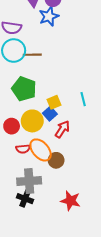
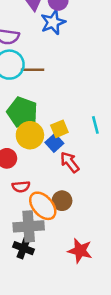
yellow circle: (32, 121) -> (30, 135), moved
red arrow: (62, 129) -> (70, 162), turned -72
orange ellipse: (41, 150) -> (43, 206), moved

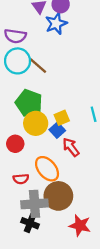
brown line: (32, 70) -> (38, 65), turned 42
red semicircle: (21, 187) -> (21, 179), moved
brown circle: (62, 201) -> (58, 196), moved, size x1.6
orange ellipse: (43, 206) -> (47, 169), moved

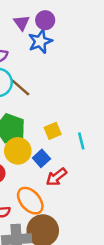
yellow square: (62, 118) -> (53, 131), moved
red arrow: (71, 147) -> (56, 177), turned -90

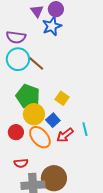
yellow square: (53, 131) -> (62, 98), turned -32
cyan line: (81, 141) -> (85, 129), moved
orange ellipse: (30, 201) -> (40, 137), moved

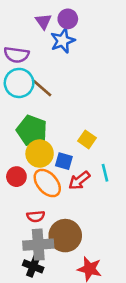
yellow square: (62, 98) -> (87, 139), moved
blue square: (53, 120) -> (64, 161), turned -32
red semicircle: (21, 163) -> (36, 216), moved

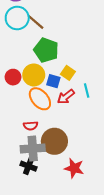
green pentagon: (32, 130) -> (46, 50), moved
yellow square: (87, 139) -> (68, 73), moved
red circle: (16, 177) -> (13, 77), moved

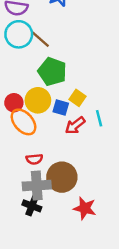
orange ellipse: (40, 99) -> (24, 122), moved

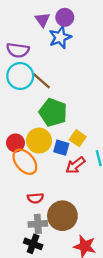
gray cross: (37, 186) -> (38, 224), size x0.7

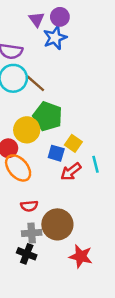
yellow circle: (39, 141) -> (27, 130), moved

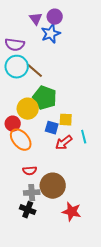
yellow square: (73, 143) -> (66, 120), turned -32

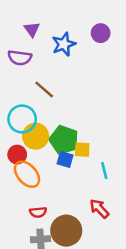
purple circle: (55, 17) -> (101, 33), moved
purple triangle: (36, 19) -> (32, 29), moved
cyan circle: (17, 67) -> (22, 119), moved
green pentagon: (45, 98) -> (64, 140), moved
red arrow: (64, 143) -> (99, 209), moved, turned 84

